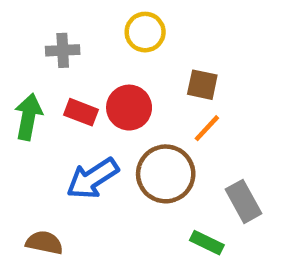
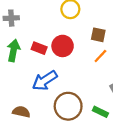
gray cross: (63, 50) -> (11, 18), moved
brown circle: (166, 174) -> (68, 106), moved

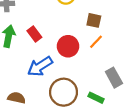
red circle: (63, 46) -> (68, 46), moved
red rectangle: (39, 48) -> (34, 34), turned 32

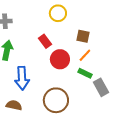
red rectangle: (34, 34) -> (45, 41), moved
blue arrow: (40, 66) -> (22, 78), moved, turned -60
green rectangle: (96, 98) -> (85, 73), moved

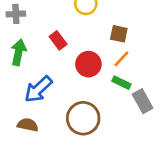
red rectangle: (45, 41) -> (58, 40), moved
blue arrow: (22, 78) -> (38, 89), turned 50

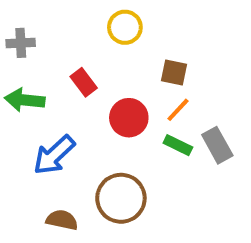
green arrow: (18, 52) -> (25, 100), turned -95
gray rectangle: (143, 101) -> (217, 145), moved
brown semicircle: (28, 125) -> (62, 220), moved

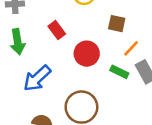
green arrow: (25, 100) -> (18, 42), turned -105
orange line: (178, 110) -> (131, 48), moved

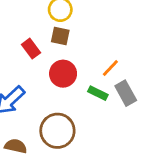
brown square: (117, 24) -> (60, 36), moved

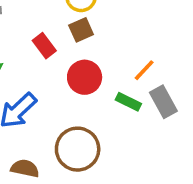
brown square: (60, 36) -> (81, 30), turned -36

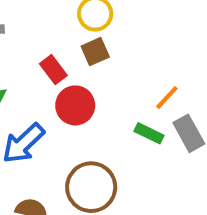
red circle: (85, 77) -> (75, 105), moved

